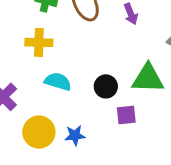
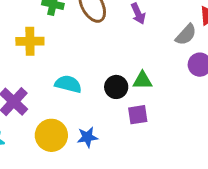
yellow cross: (39, 42) -> (30, 41), moved
green triangle: (148, 78) -> (142, 80), moved, size x0.6

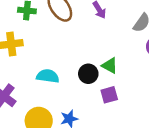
green triangle: (142, 80) -> (110, 66), turned 36

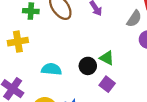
purple square: (109, 95) -> (107, 84), turned -35

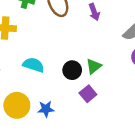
green triangle: (107, 58) -> (94, 66), turned 42

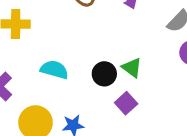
green triangle: (94, 66) -> (132, 68), turned -42

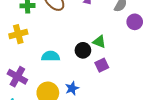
purple square: (126, 103) -> (102, 65), turned 32

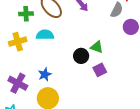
cyan semicircle: (51, 56) -> (45, 35), moved
blue star: (72, 88) -> (45, 74), moved

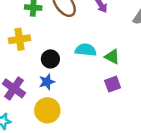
cyan semicircle: (45, 35) -> (86, 50), moved
black circle: (81, 56) -> (50, 59), moved

